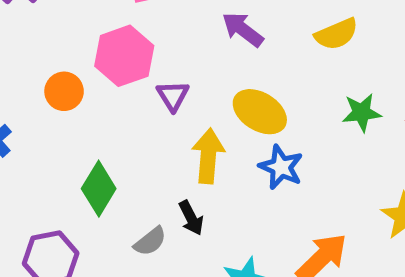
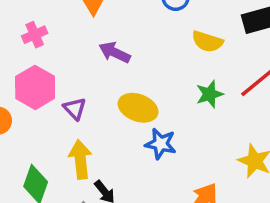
yellow semicircle: (336, 34) -> (207, 41), moved, turned 52
yellow arrow: (208, 156) -> (80, 159), moved

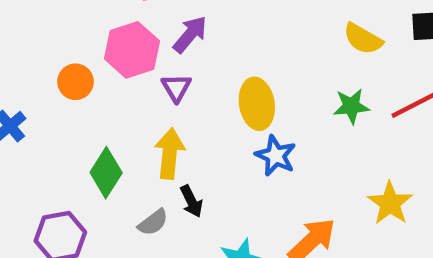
purple arrow: (115, 52) -> (190, 34), moved, turned 92
yellow ellipse: (138, 108) -> (257, 104), turned 48

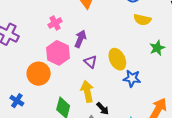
yellow semicircle: (363, 39) -> (142, 20), moved
orange circle: (76, 82) -> (39, 74), size x1.5
purple triangle: (176, 88) -> (90, 62), moved

